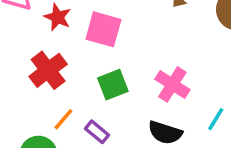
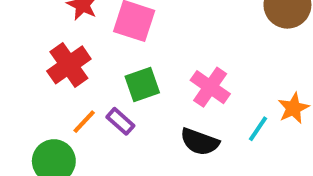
purple rectangle: (97, 132) -> (120, 121), moved

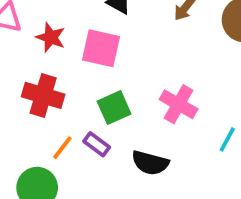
red cross: (69, 65) -> (43, 95), turned -33
black semicircle: (200, 142) -> (150, 163), moved

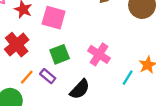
red cross: (43, 95) -> (17, 45), turned 30
black semicircle: (150, 163) -> (80, 89), turned -65

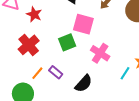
pink square: (54, 18) -> (83, 24), moved
green square: (60, 54) -> (67, 42), moved

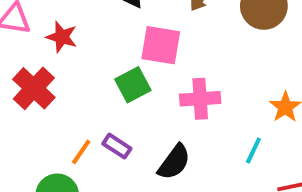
red cross: (29, 45) -> (34, 88), moved
pink cross: (100, 53) -> (200, 99), turned -30
cyan line: (125, 73) -> (253, 150), moved

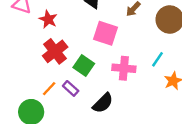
green square: (133, 85) -> (84, 65), moved, turned -36
red cross: (34, 88) -> (55, 51), moved
cyan line: (253, 150) -> (157, 59), moved

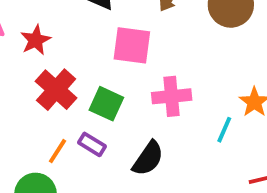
red star: (48, 19) -> (36, 40), turned 30
cyan line: (157, 59) -> (224, 130), moved

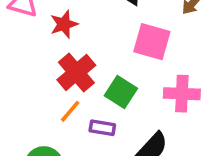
purple rectangle: (92, 144) -> (102, 128), turned -30
orange line: (58, 151) -> (70, 111), moved

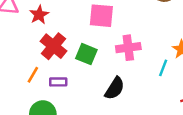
orange line: (70, 111) -> (33, 75), moved
purple rectangle: (102, 128) -> (58, 82), moved

